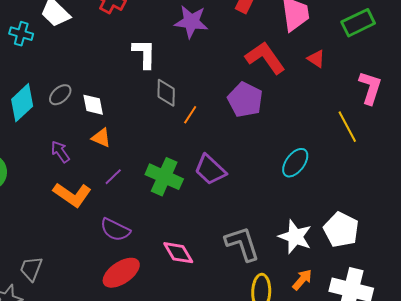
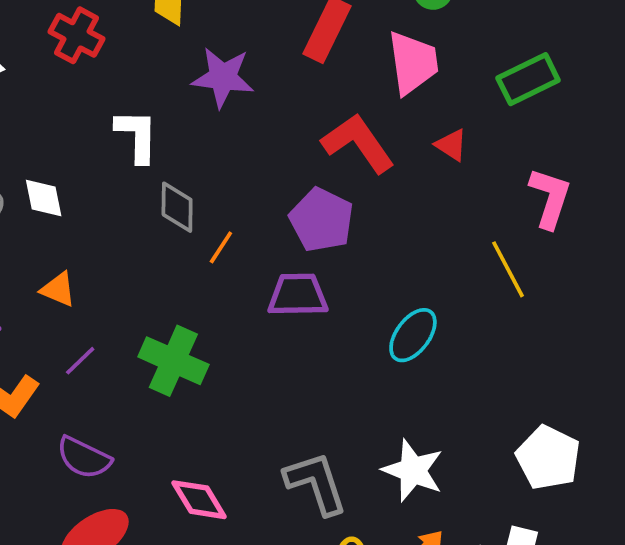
white diamond: (93, 105) -> (44, 198), moved
purple trapezoid: (210, 170) -> (298, 295), moved, turned 136
white pentagon: (341, 230) -> (548, 458), moved

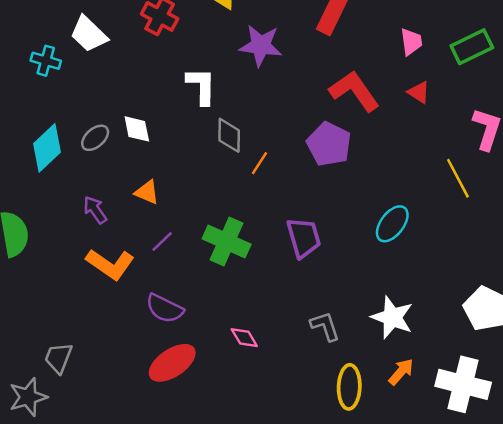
pink trapezoid: (413, 63) -> (411, 42), moved, size x0.6
purple trapezoid: (298, 295) -> (304, 238), moved, turned 75
gray L-shape: (316, 483) -> (325, 326), size x0.7
pink diamond: (199, 500) -> (244, 338), size x0.7

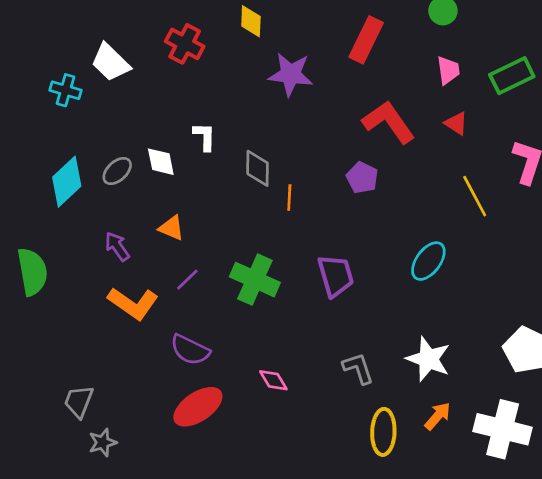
white L-shape: (201, 86) -> (205, 137), moved, size x0.7
purple pentagon: (329, 144) -> (362, 178), size x0.7
orange line: (259, 163) -> (289, 197), turned -30
yellow line: (458, 178) -> (475, 196), moved
gray star: (28, 397) -> (103, 443), moved, size x0.7

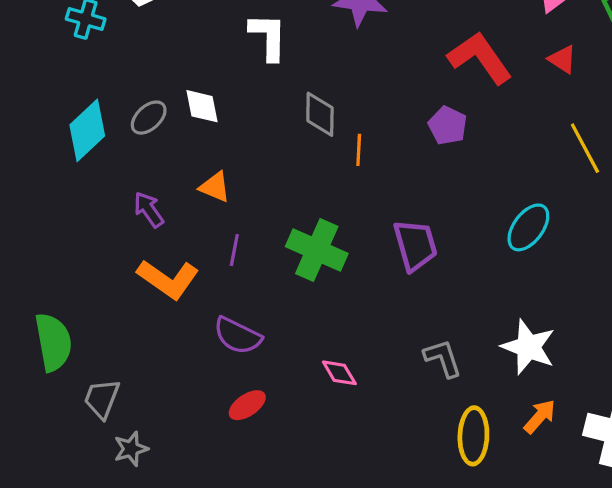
white L-shape: (205, 137) -> (268, 37), moved, size x1.4
green semicircle: (32, 272) -> (53, 342), moved
purple line: (187, 280) -> (234, 250), turned -35
red ellipse: (198, 407) -> (247, 405), size x0.6

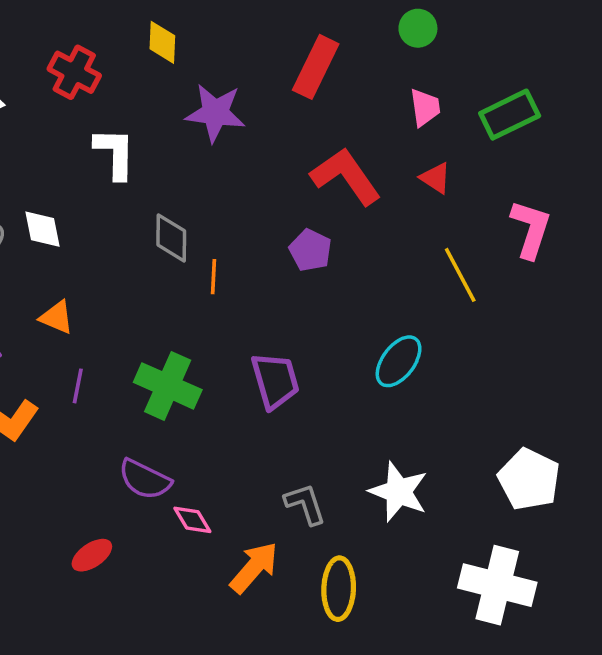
purple semicircle: (238, 336) -> (145, 479), moved
orange arrow: (540, 416) -> (254, 567), moved, size x1.4

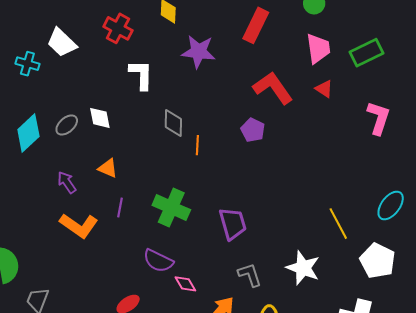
pink trapezoid: (425, 107) -> (318, 49), size x1.4
yellow line: (460, 275) -> (338, 224), moved
cyan ellipse: (399, 361) -> (391, 205), moved
purple trapezoid: (275, 381) -> (233, 224), moved

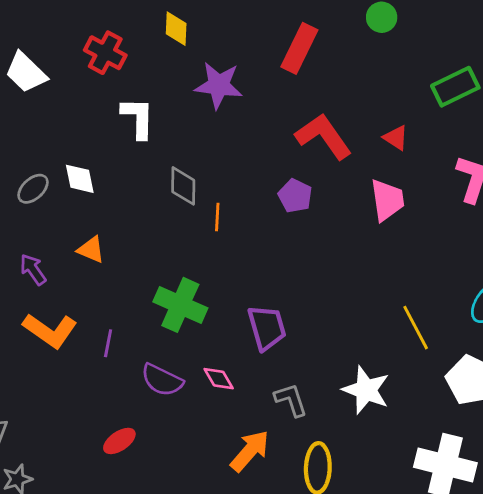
pink trapezoid: (318, 49) -> (387, 200), moved
purple line: (120, 207) -> (108, 343), moved
pink diamond: (185, 284) -> (219, 379), moved

